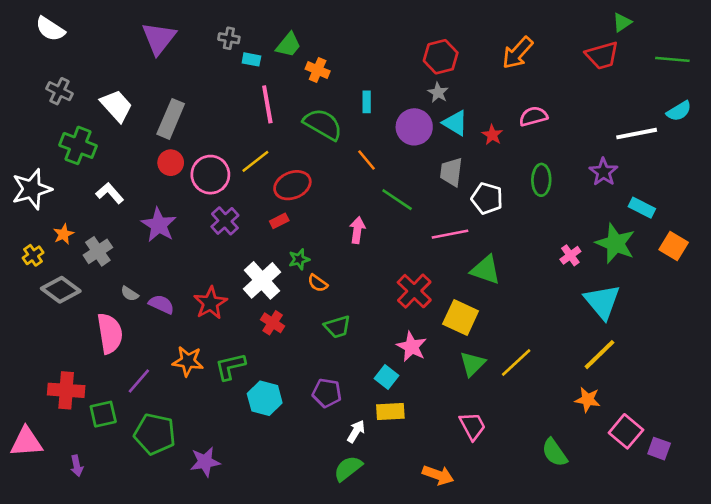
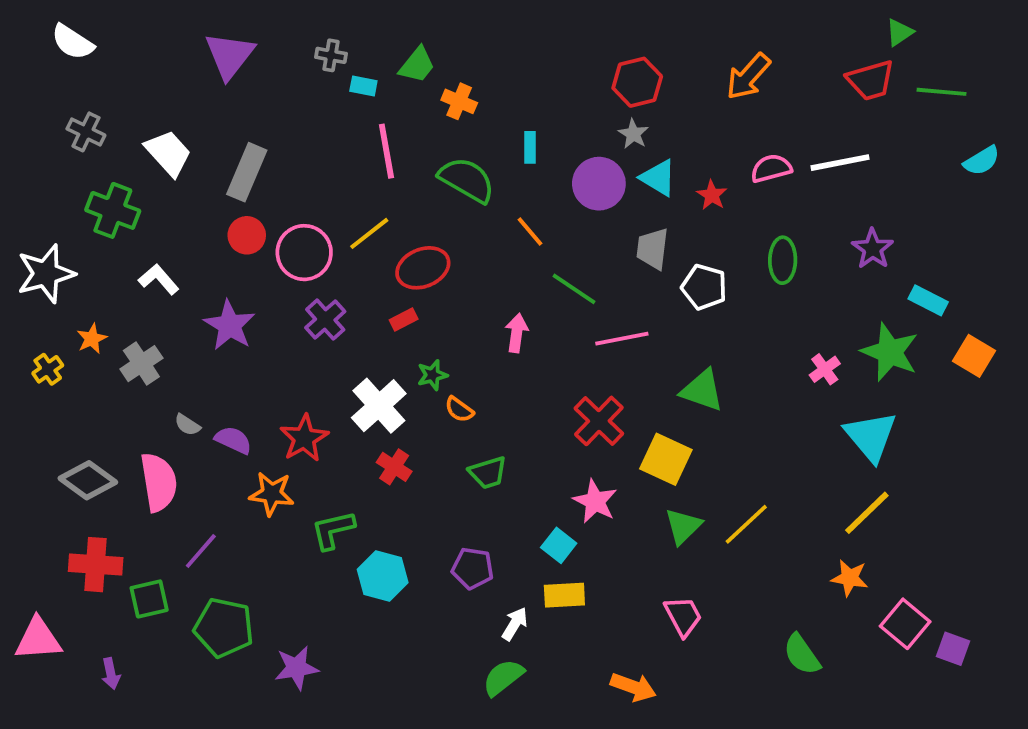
green line: (672, 59) -> (941, 92), moved
white line: (637, 134) -> (840, 163), moved
pink line: (450, 234) -> (622, 339), moved
gray diamond: (61, 290) -> (88, 480), moved
orange star: (188, 361) -> (272, 494), moved

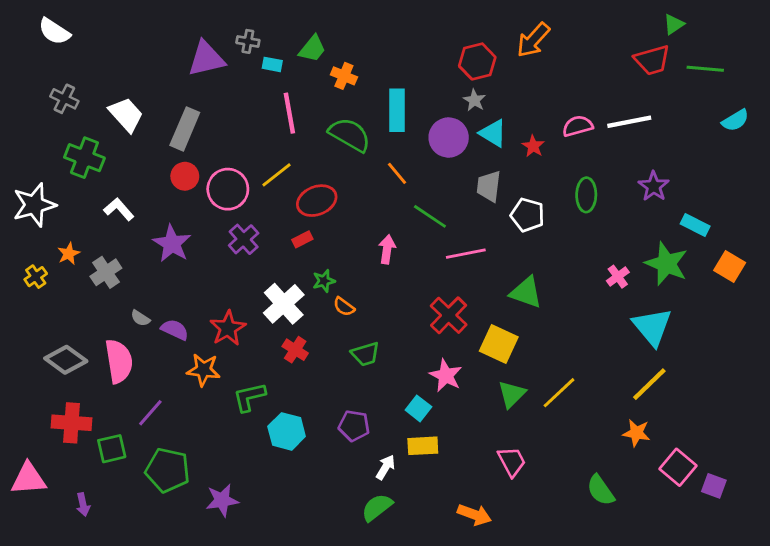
purple triangle: (230, 55) -> (206, 59), moved, turned 39
orange arrow: (748, 76) -> (533, 40), moved
cyan rectangle: (530, 147) -> (397, 110), size x1.8

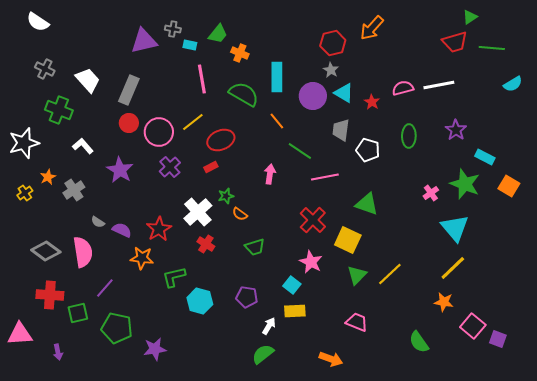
pink trapezoid: (512, 462) -> (357, 322), turned -40

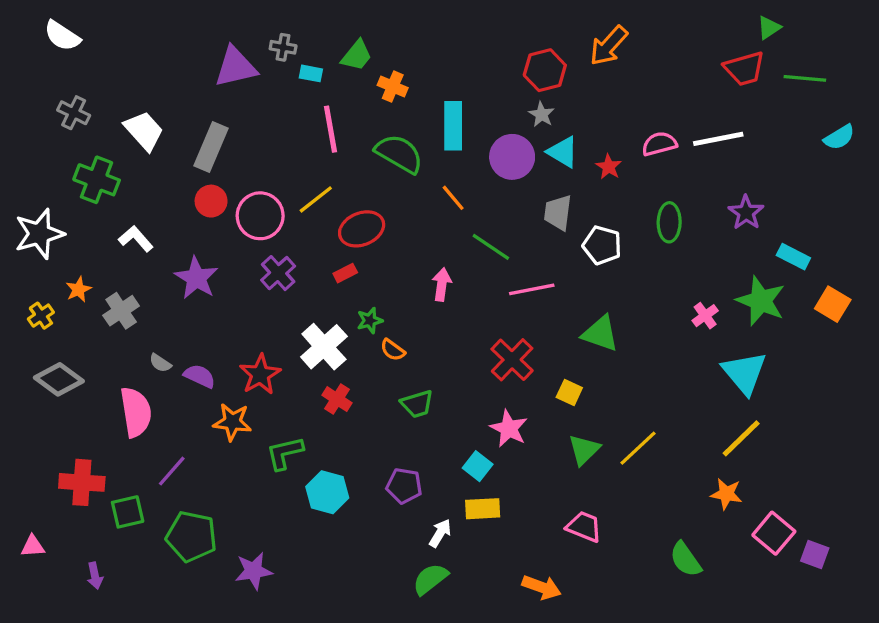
yellow square: (348, 240) -> (569, 392), size x0.6
gray diamond: (46, 251) -> (59, 379), moved
pink triangle: (20, 334) -> (33, 546), size x0.6

